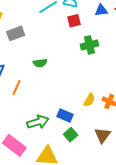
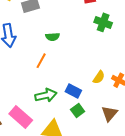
green cross: (89, 45) -> (103, 22), turned 30
orange line: (17, 87) -> (41, 61), moved

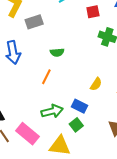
yellow semicircle: (99, 77) -> (96, 84), moved
green square: (78, 110) -> (76, 125), moved

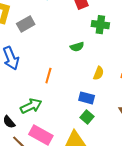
green semicircle: (57, 52) -> (77, 47), moved
green arrow: (52, 111) -> (31, 106), moved

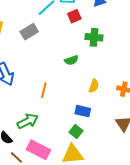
gray rectangle: (26, 24) -> (29, 32), moved
green square: (87, 117) -> (76, 131), moved

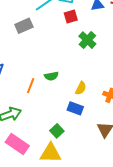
green cross: (94, 37) -> (87, 40), turned 30
green semicircle: (71, 60) -> (51, 76), moved
blue rectangle: (83, 111) -> (75, 108), moved

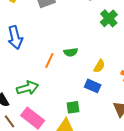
green square: (57, 131) -> (73, 107), turned 32

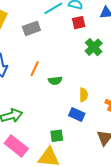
orange line: (49, 61) -> (35, 69), moved
yellow semicircle: (99, 66) -> (84, 95), turned -32

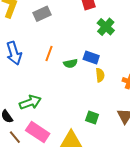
blue rectangle: (77, 115) -> (91, 57), moved
green square: (57, 136) -> (92, 117), moved, turned 32

